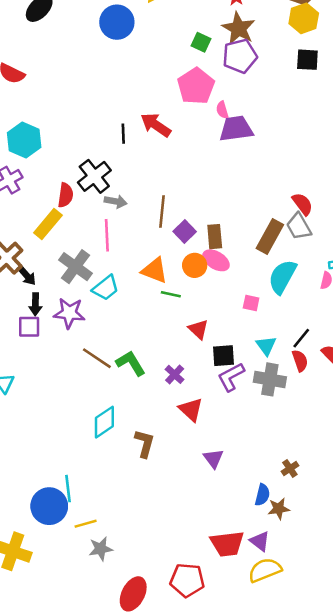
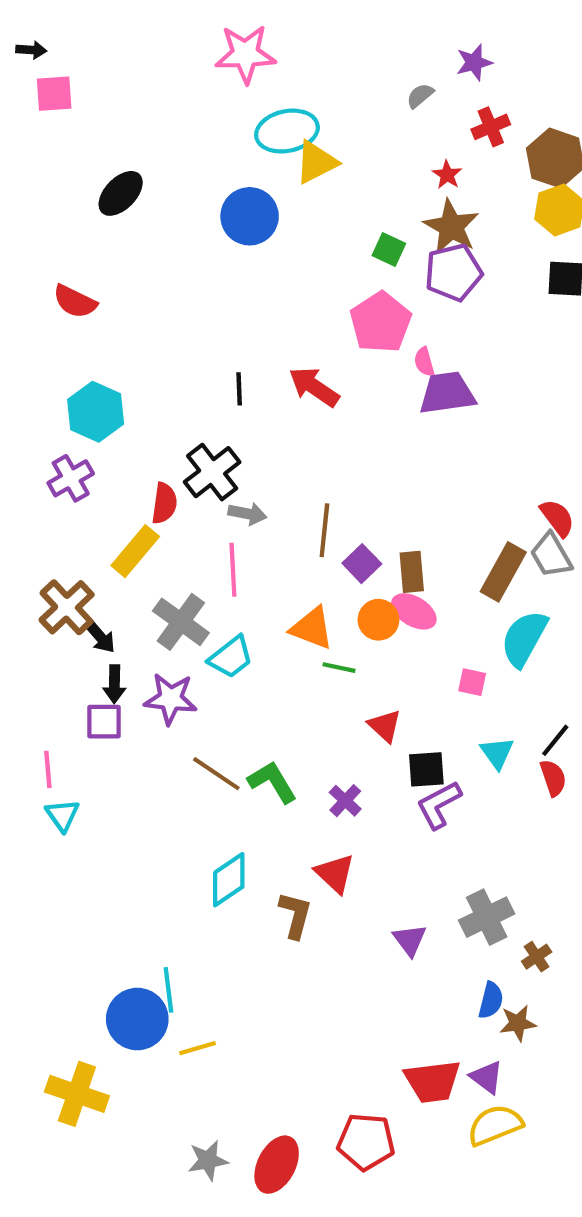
black line: (123, 134) -> (239, 389), moved
gray cross: (270, 379) -> (487, 917), moved, turned -36
red triangle: (191, 410) -> (335, 873), moved
gray star: (101, 549) -> (208, 1160), moved

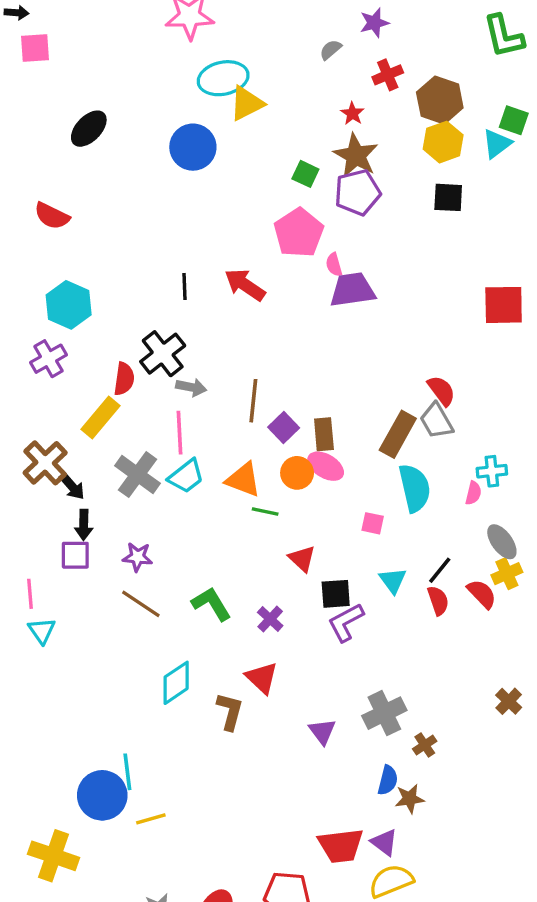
cyan semicircle: (524, 638) -> (415, 488), turned 138
cyan trapezoid: (231, 657) -> (186, 476), moved
purple star: (171, 699) -> (137, 557), moved, size x0.7
brown line: (216, 774) -> (141, 604), moved

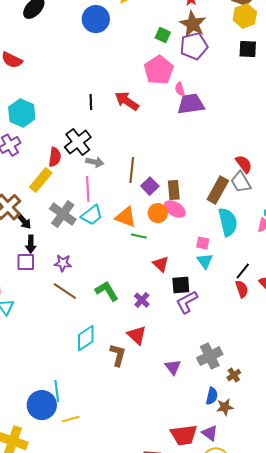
cyan triangle: (393, 580) -> (205, 261), moved

